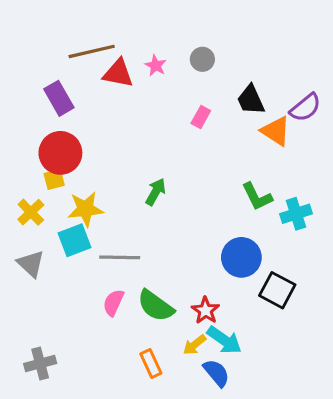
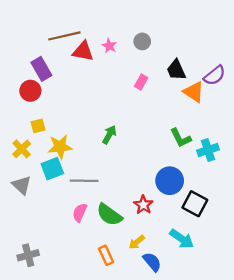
red circle: (60, 153) -> (30, 91), moved, size x0.7
red star: (206, 310) -> (143, 205), moved
cyan arrow: (224, 340) -> (182, 239), moved

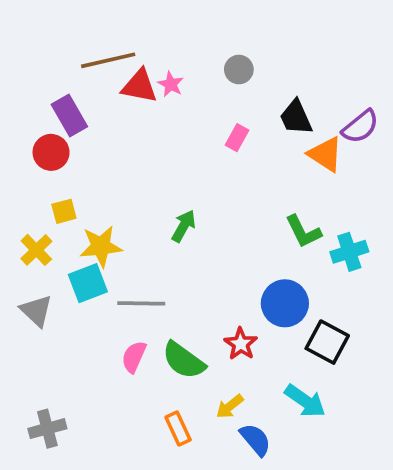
pink star: (109, 46) -> (171, 84), moved

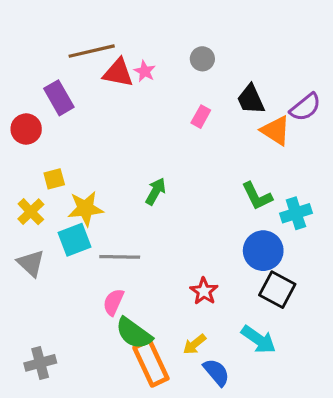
red circle: (51, 152) -> (26, 129), moved
blue circle: (285, 303) -> (263, 251), moved
green semicircle: (184, 360) -> (134, 333), moved
orange rectangle: (178, 429) -> (151, 363), size x1.6

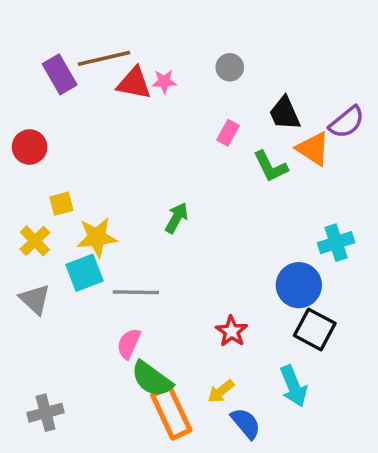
pink star: (145, 71) -> (164, 81), turned -30
purple rectangle: (59, 98) -> (60, 74), moved
green L-shape: (257, 196) -> (270, 166), moved
cyan arrow: (259, 340) -> (294, 386), turned 33

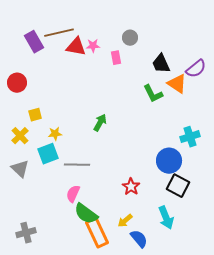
pink rectangle: (228, 133) -> (116, 58), moved, turned -40
yellow star: (97, 237) -> (55, 134), size x0.6

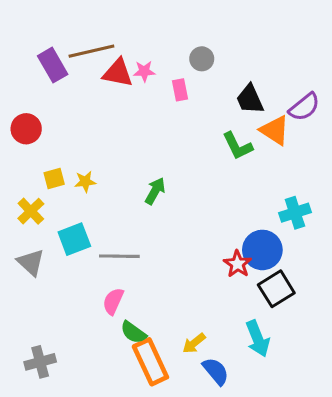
yellow star: (55, 134) -> (85, 182), moved
black square: (178, 186) -> (276, 289), turned 30
red star: (131, 187) -> (237, 264), moved
green semicircle: (86, 214) -> (133, 332), size x0.7

